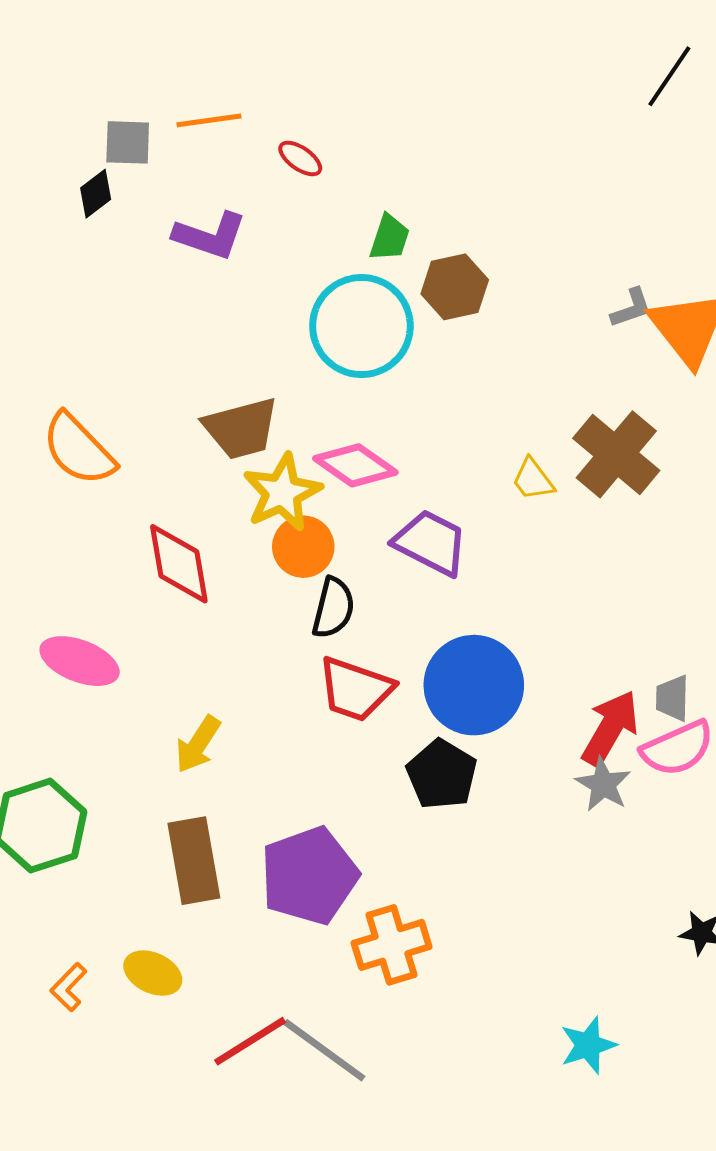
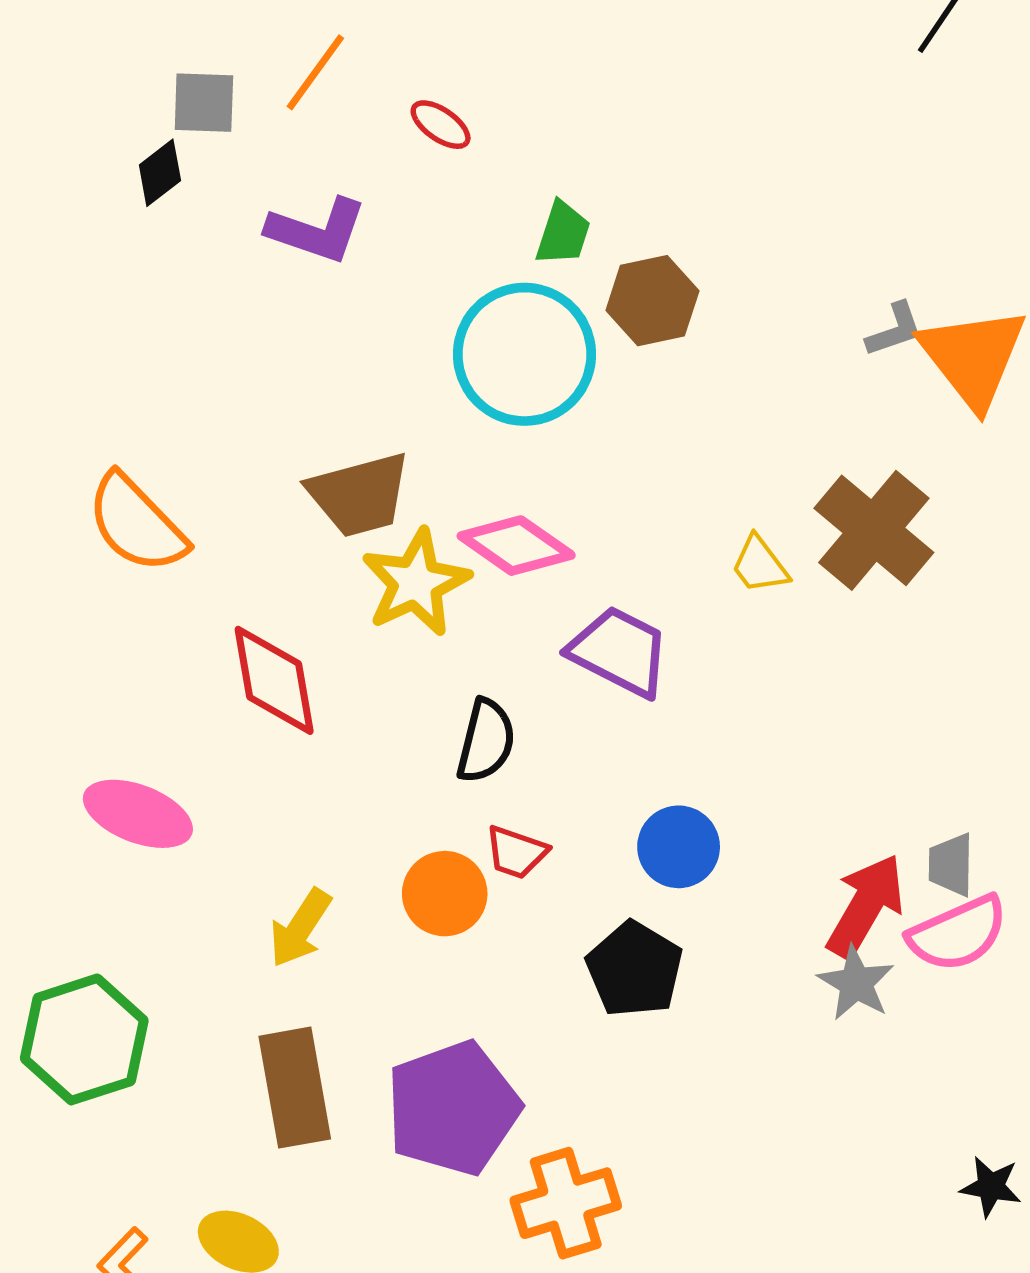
orange line: (209, 120) -> (315, 72), turned -46
orange circle: (303, 547) -> (445, 894), moved
blue circle: (474, 685) -> (679, 847), size x0.6
red trapezoid: (355, 689) -> (516, 852), size x0.6

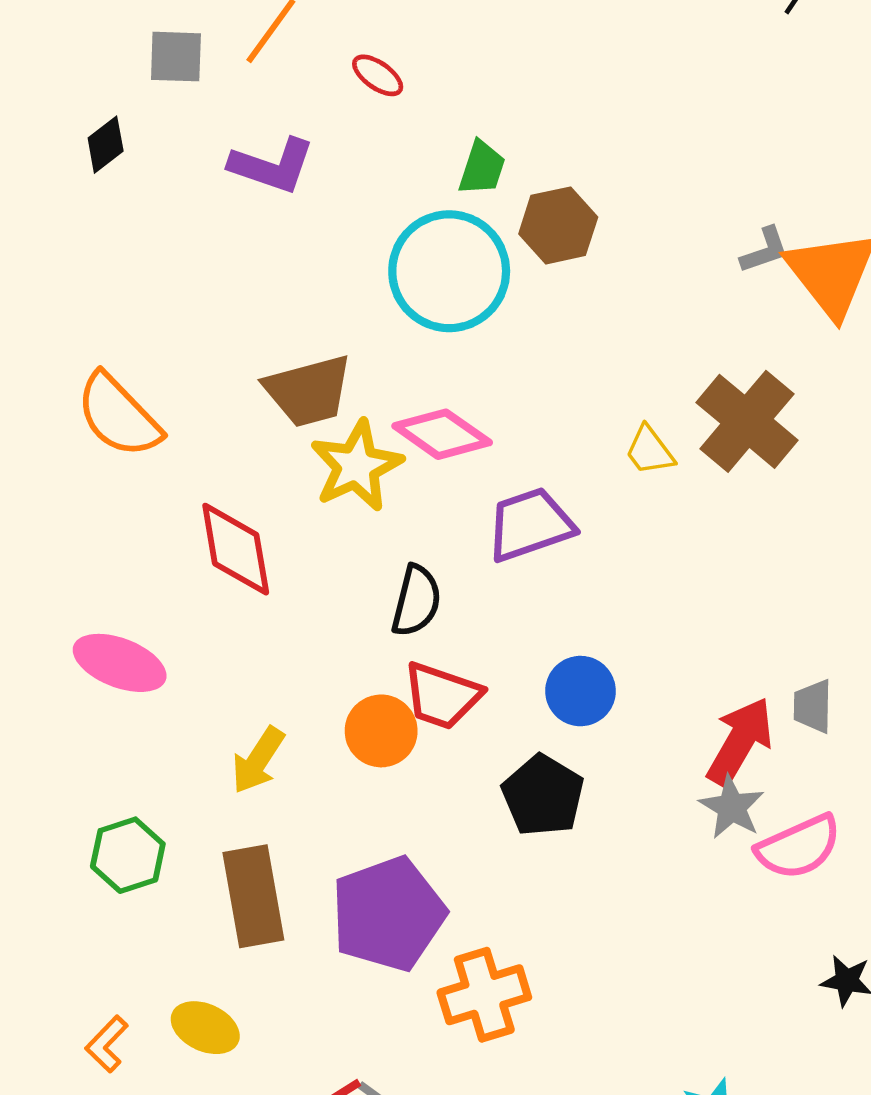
black diamond: (160, 173) -> (106, 145), moved
purple trapezoid: (619, 651) -> (530, 525), turned -46
red trapezoid: (516, 852) -> (442, 696), size x1.5
pink semicircle: (958, 933) -> (799, 847), moved
green hexagon: (84, 1039) -> (128, 855), moved, size x0.7

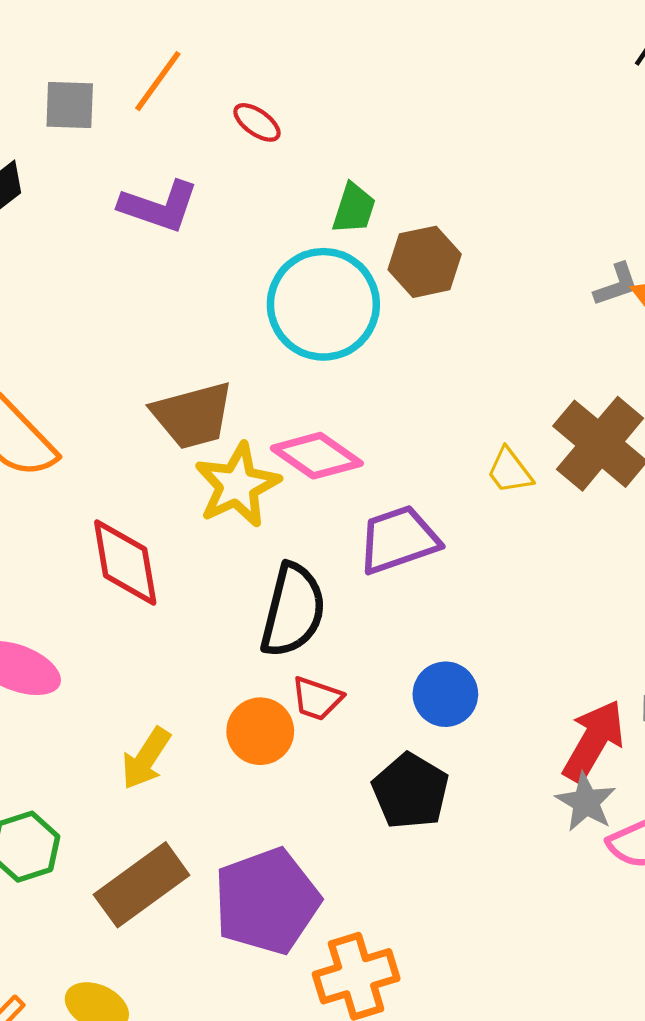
black semicircle: (416, 601) -> (293, 610), size x1.4
red trapezoid: (442, 696) -> (317, 699), size x0.7
brown rectangle: (253, 896) -> (142, 885), turned 64

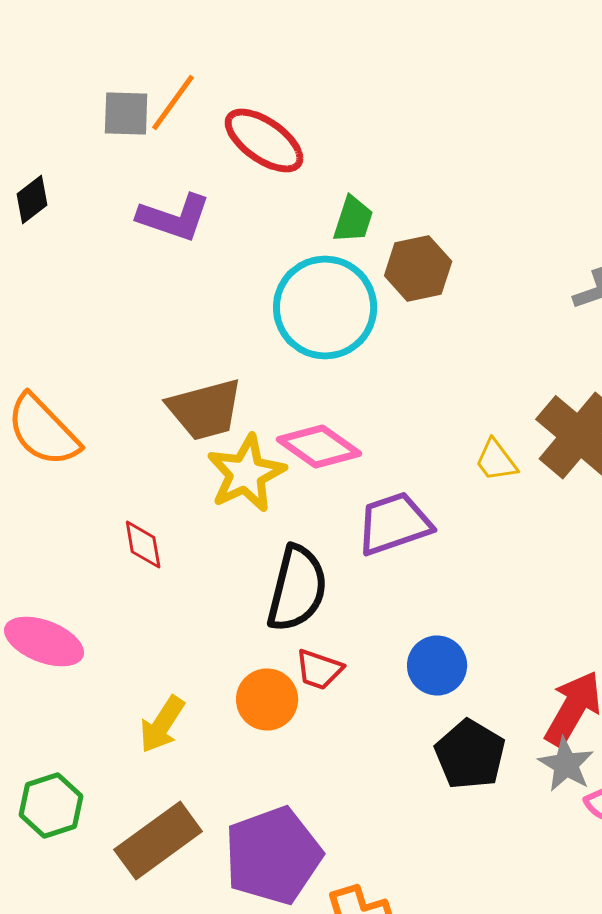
gray square: (70, 105) -> (126, 114), moved
red ellipse: (257, 122) -> (264, 140), size x1.8
red diamond: (125, 562) -> (143, 544), size x0.6
black pentagon: (411, 791) -> (470, 754), moved

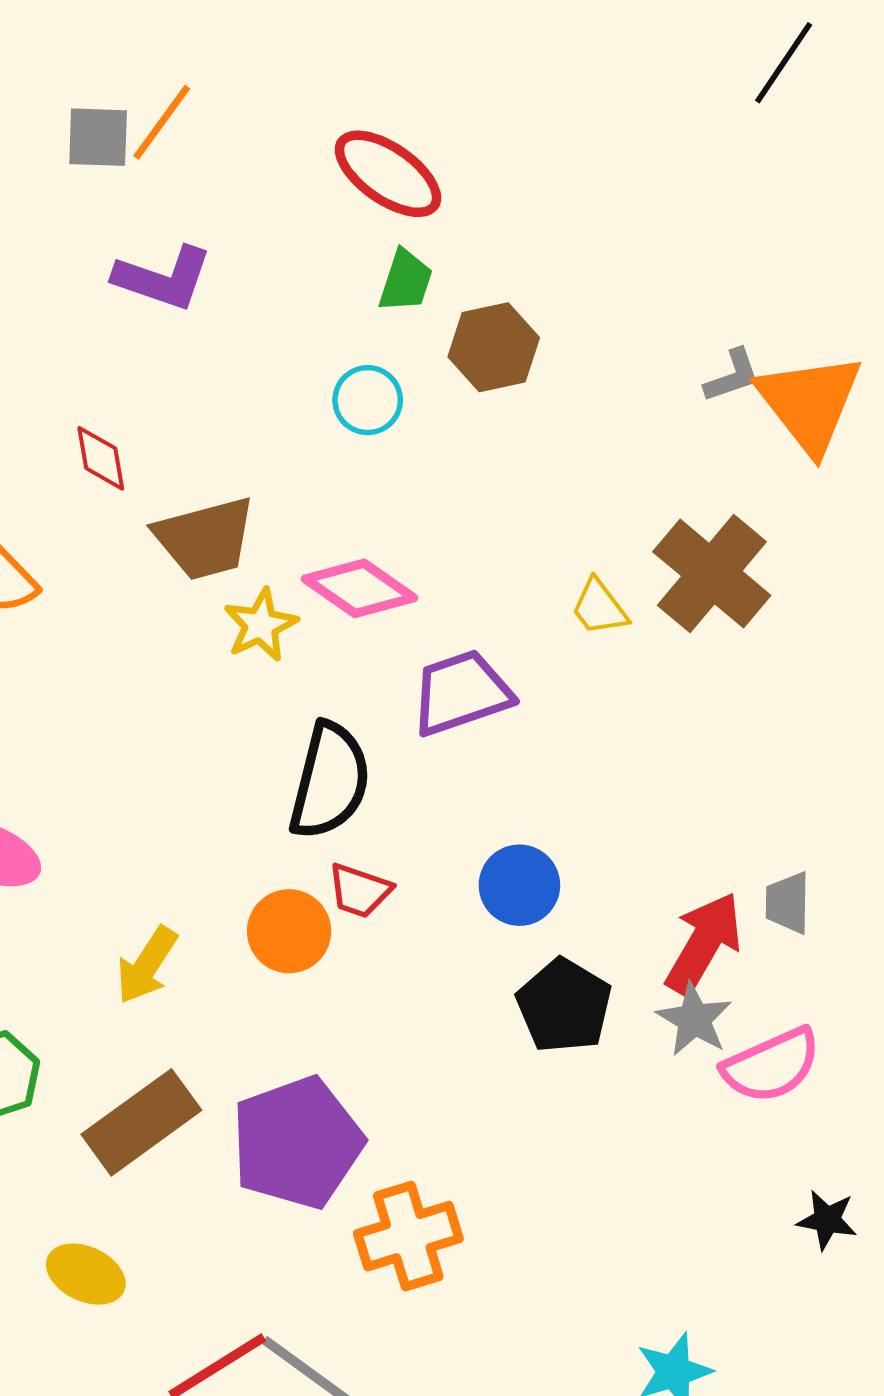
red ellipse: (264, 140) -> (388, 174), moved
cyan circle: (325, 308) -> (368, 400), size x0.5
yellow star: (246, 474) -> (261, 625), size x0.7
red diamond: (143, 544) -> (101, 458), moved

